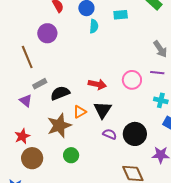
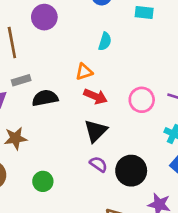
cyan semicircle: (94, 26) -> (105, 41), moved
orange triangle: (80, 112) -> (84, 72), moved
brown star: (59, 126) -> (16, 138), moved, size x0.7

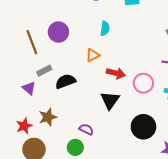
purple circle: (44, 17) -> (58, 32), moved
red arrow: (96, 96) -> (116, 73), moved
pink circle: (142, 100) -> (143, 83), moved
purple semicircle: (98, 164) -> (86, 129), moved

